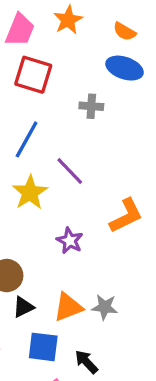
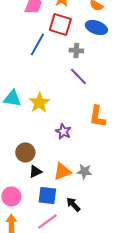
red square: (33, 75) -> (60, 24), moved
blue line: (27, 139) -> (37, 44), moved
purple line: (70, 171) -> (78, 76), moved
orange L-shape: (126, 216) -> (97, 116), turned 125

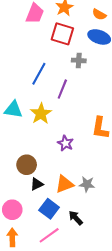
blue line: (37, 44) -> (39, 74), moved
purple line: (78, 76) -> (62, 89), moved, turned 66
blue square: (47, 195) -> (49, 209), turned 30

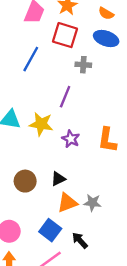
blue line: (39, 74) -> (31, 59), moved
yellow star: (41, 114) -> (41, 124), turned -30
purple star: (65, 143) -> (71, 139), moved
black triangle: (37, 184) -> (58, 179), moved

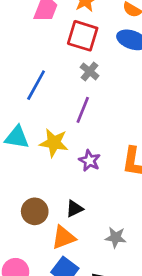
blue line: (31, 59) -> (36, 85), moved
gray cross: (83, 65) -> (90, 71), moved, turned 35
orange triangle: (67, 203) -> (63, 237), moved

